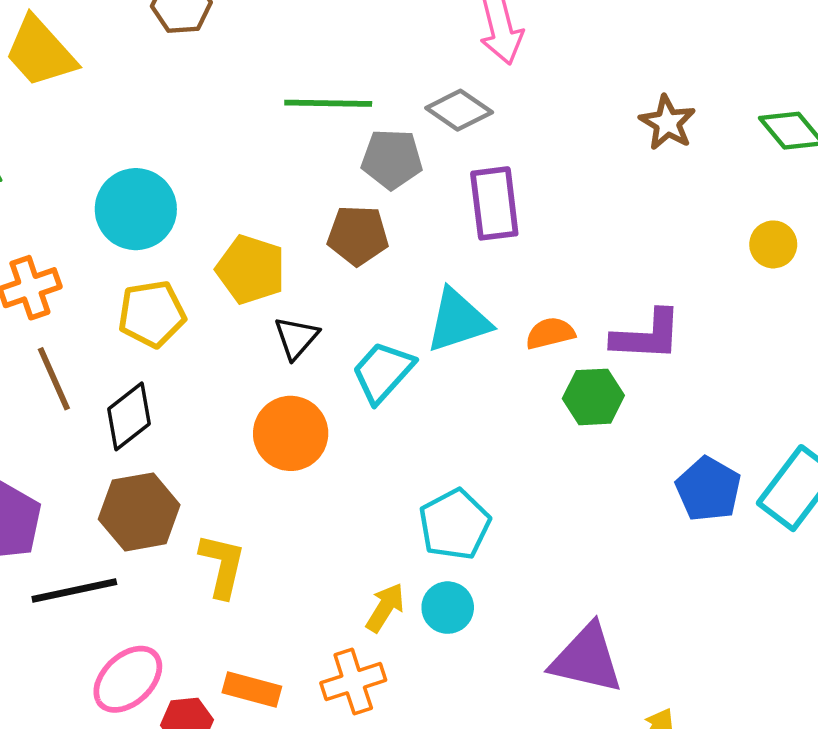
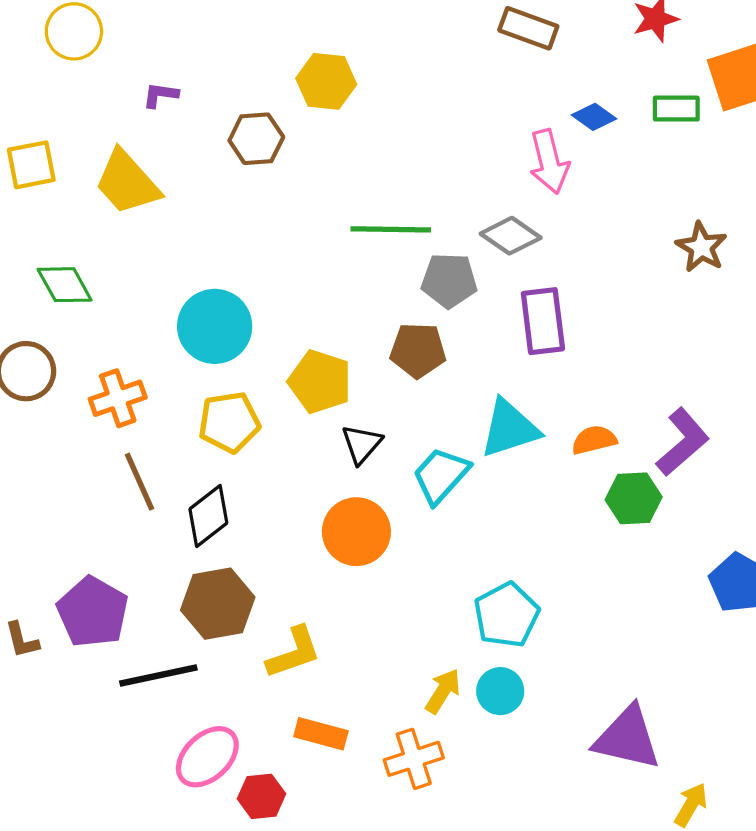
purple L-shape: (647, 336) -> (683, 442), turned -44
yellow L-shape: (222, 565) -> (294, 653), turned 58
orange rectangle: (252, 690) -> (321, 734), moved

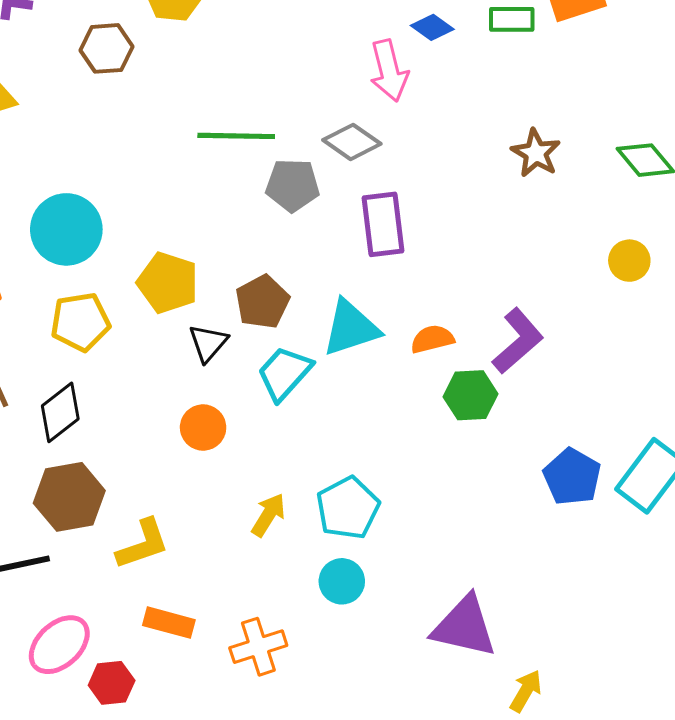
brown pentagon: (418, 350) -> (262, 302), moved, turned -30
orange circle: (356, 532) -> (203, 427), size x0.7
yellow arrow: (443, 691) -> (268, 515), moved

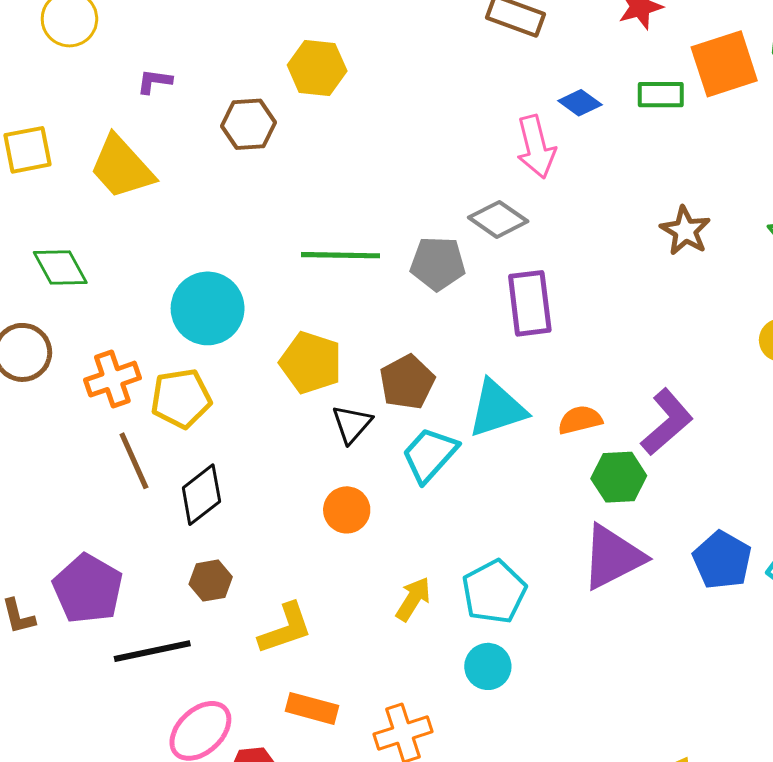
green line: (236, 136) -> (341, 255), moved
yellow pentagon: (80, 322) -> (181, 398), moved
brown hexagon: (69, 497) -> (211, 581), size x0.6
purple triangle: (464, 627) -> (613, 557), moved, turned -40

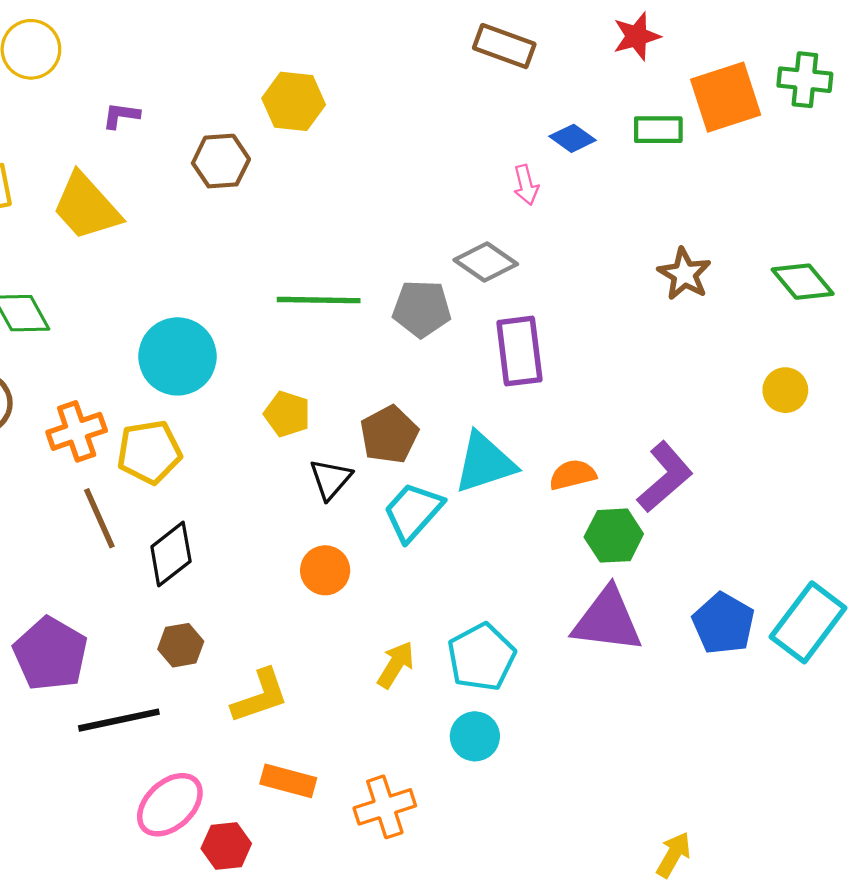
pink arrow: (536, 147) -> (526, 185), size x0.6
yellow pentagon: (311, 363) -> (287, 414), size x0.7
purple triangle: (613, 557) -> (607, 620), turned 34

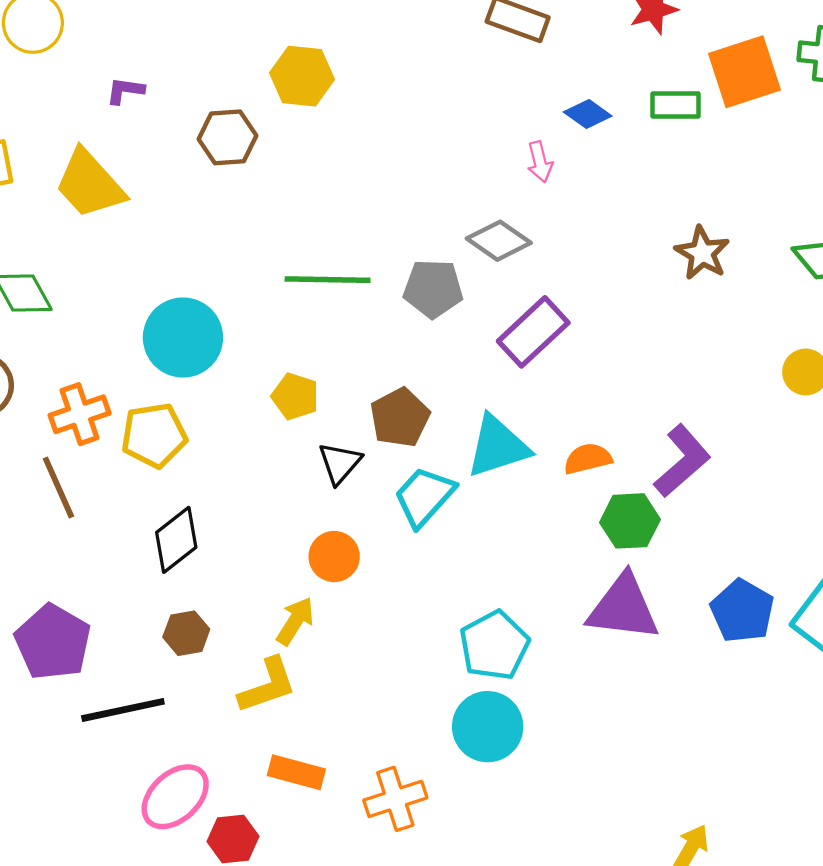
purple rectangle: (519, 351) -> (533, 332), turned 54
brown line: (99, 518) -> (58, 488), moved
yellow arrow: (396, 665) -> (295, 621), moved
cyan circle: (475, 736) -> (488, 727), size x1.4

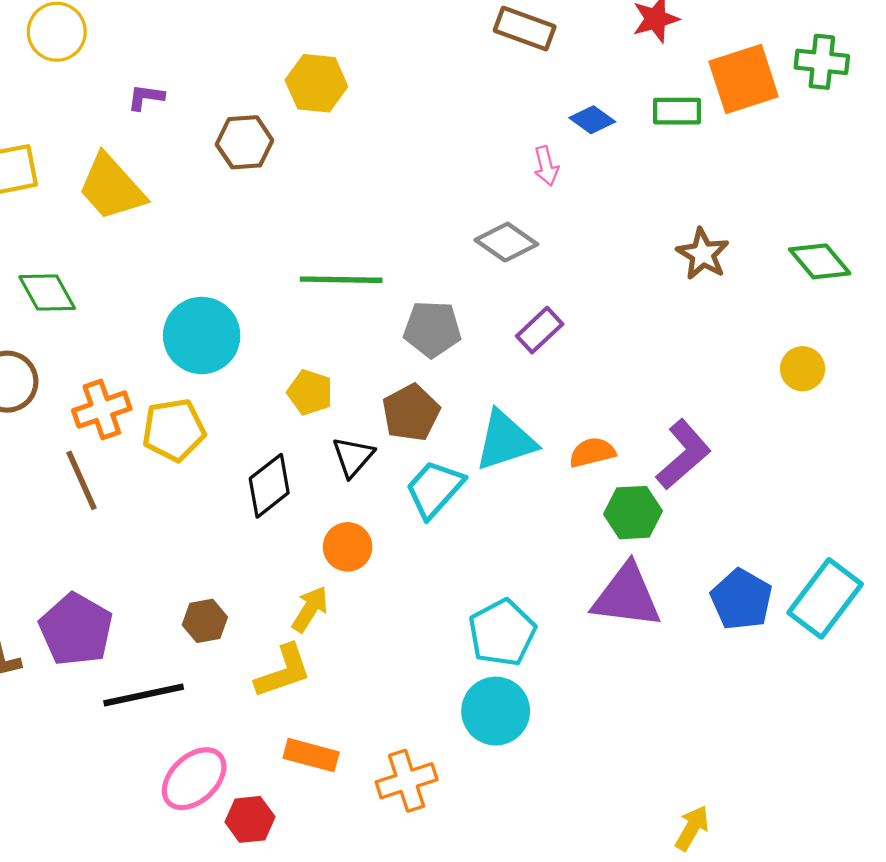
gray pentagon: (433, 289) -> (432, 329), moved
purple rectangle: (533, 332) -> (540, 330), size x0.7
black diamond: (176, 540) -> (269, 486), moved

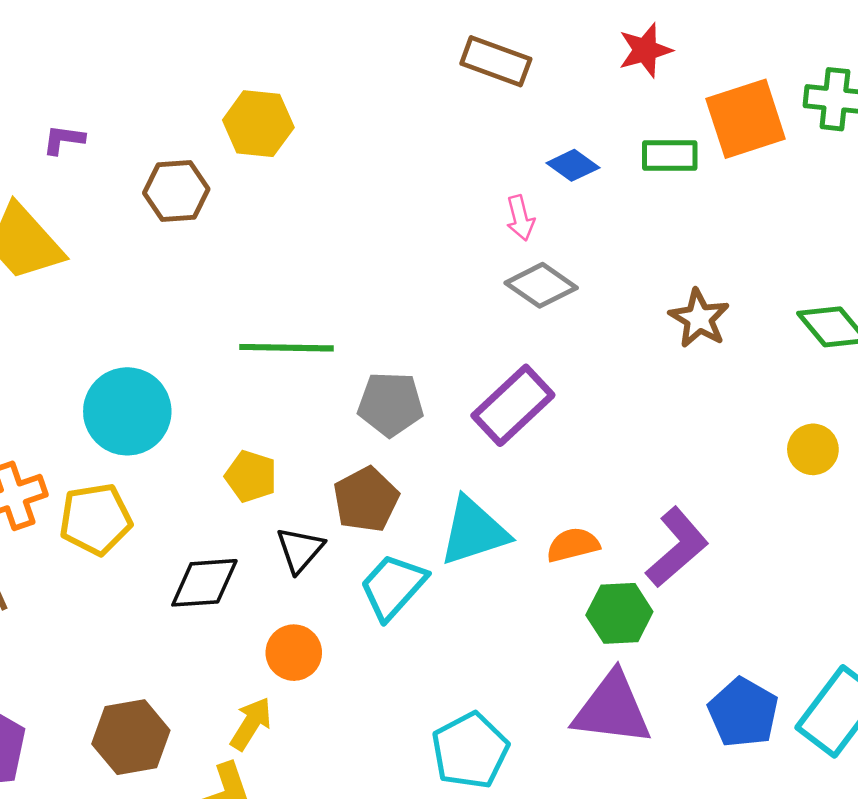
gray diamond: (506, 242) -> (541, 285), moved
purple rectangle: (540, 330) -> (513, 405), size x1.5
black diamond: (269, 486) -> (204, 583), turned 34
brown hexagon: (205, 621) -> (131, 737), size x1.5

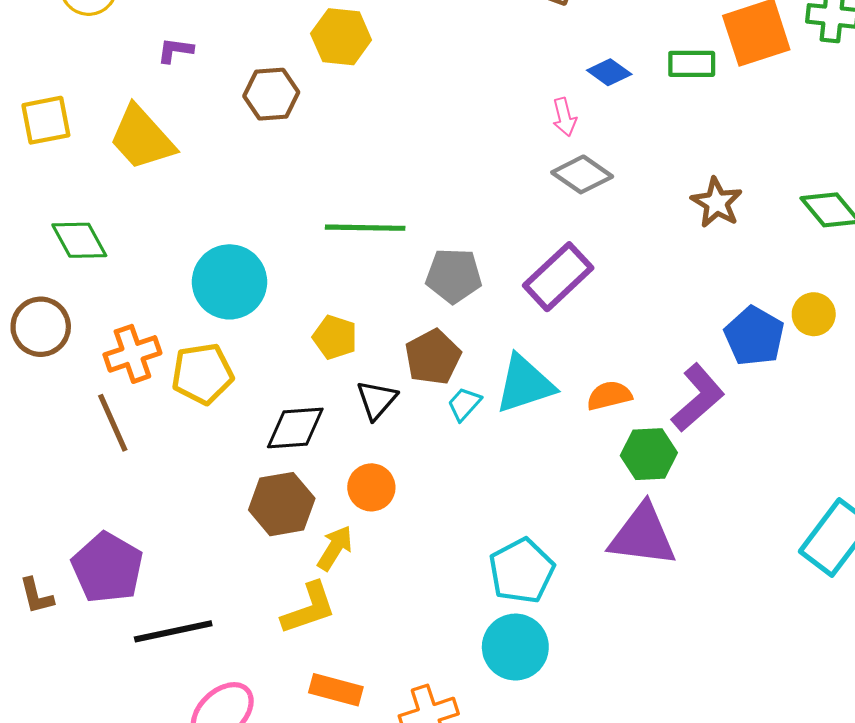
cyan trapezoid: (393, 586) -> (464, 404), moved, size x0.6
blue pentagon: (743, 713) -> (754, 336), moved
brown hexagon: (131, 737) -> (282, 504), moved

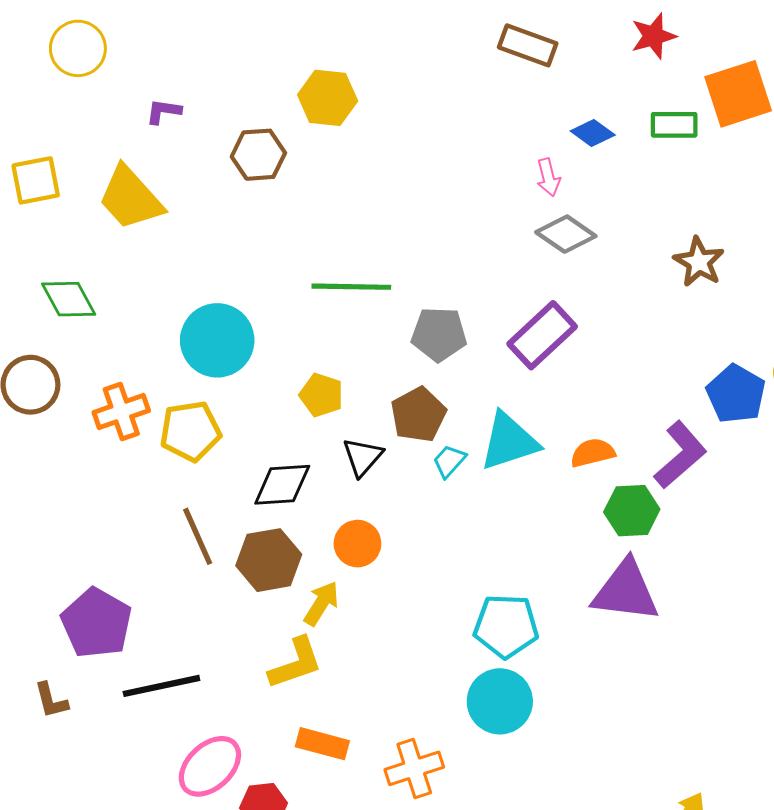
brown line: (113, 423) -> (198, 536), moved
cyan pentagon: (522, 571) -> (506, 626), turned 30
brown L-shape: (37, 596) -> (51, 700), moved

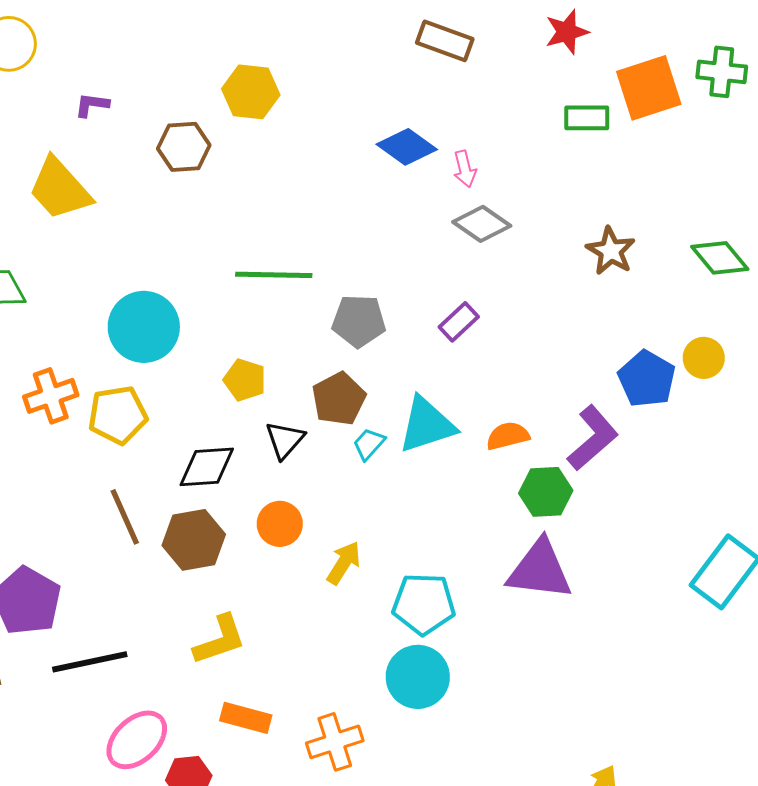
blue diamond: (593, 133) -> (407, 147), moved, size x1.4
purple rectangle: (542, 335) -> (459, 322), size x0.6
yellow arrow: (321, 603) -> (344, 563), moved

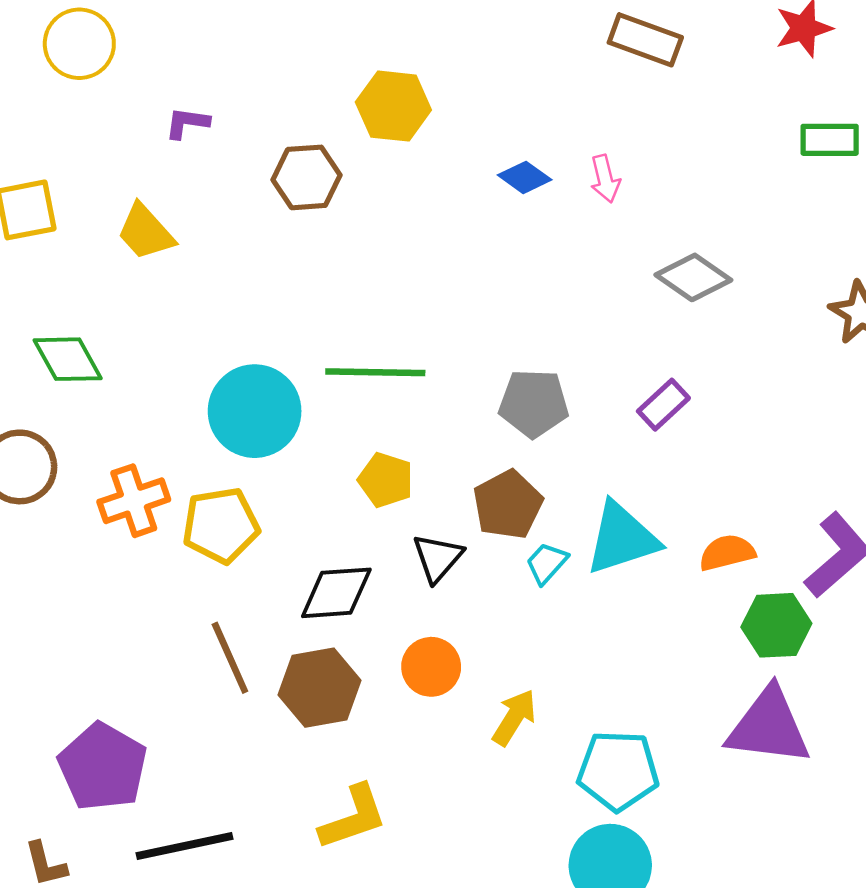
blue diamond: (407, 147) -> (525, 177), moved, size x0.7
pink arrow: (465, 169) -> (605, 179), moved
yellow trapezoid: (60, 189) -> (146, 232), size x0.7
green line: (274, 275) -> (375, 372), moved

